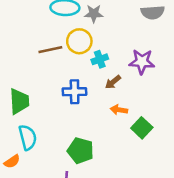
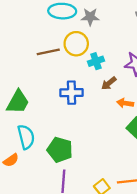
green trapezoid: (19, 101) -> (18, 102), turned 32
orange arrow: (119, 110) -> (125, 103), moved
green pentagon: (81, 151) -> (60, 150), moved

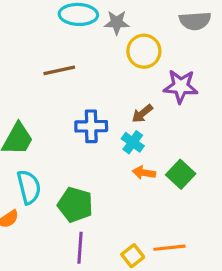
yellow circle: (76, 44) -> (144, 51), moved
cyan cross: (96, 61) -> (133, 142), moved, turned -35
orange arrow: (125, 103) -> (144, 173), moved

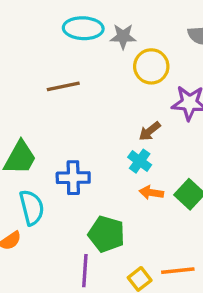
blue cross: (91, 126) -> (73, 178), moved
green pentagon: (75, 205) -> (106, 234), moved

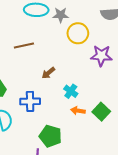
brown arrow: (150, 131) -> (48, 73), moved

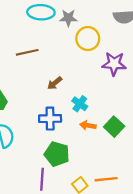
blue cross: (30, 101) -> (50, 119), moved

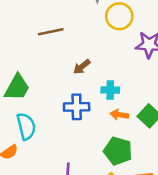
cyan cross: (80, 104) -> (110, 90), turned -35
green pentagon: (57, 154) -> (118, 151), moved

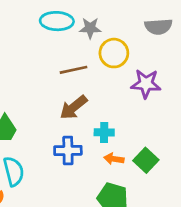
brown line: (51, 32) -> (74, 70), moved
brown arrow: (82, 67) -> (74, 107), size x1.5

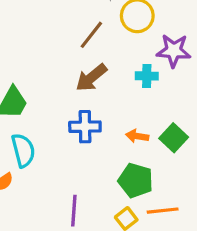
brown line: (74, 70) -> (91, 35), turned -40
cyan cross: (104, 132) -> (147, 76), moved

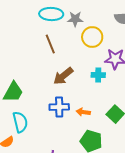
brown line: (91, 35) -> (50, 44), moved, turned -60
orange arrow: (137, 136) -> (83, 112), moved

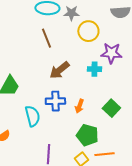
orange arrow: (83, 112) -> (79, 106), turned -80
cyan semicircle: (20, 122) -> (32, 116), moved

